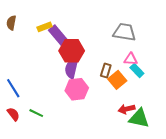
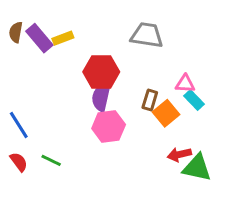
gray trapezoid: (124, 32) -> (147, 35), moved
purple rectangle: (58, 35) -> (39, 38), moved

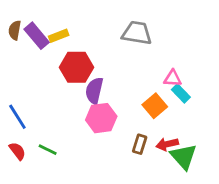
red hexagon: (101, 72) -> (76, 67), moved
brown rectangle: (150, 100) -> (140, 144), moved
green triangle: (197, 168) -> (184, 157), turned 36

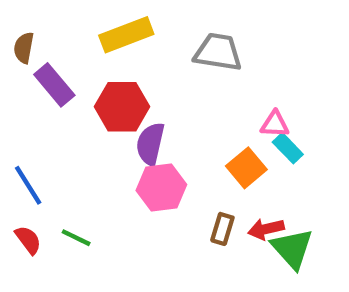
purple rectangle: (37, 36) -> (54, 85), moved
yellow rectangle: (59, 36) -> (126, 35), moved, size x1.6

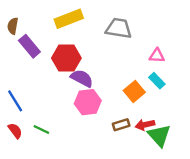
pink triangle: (275, 124) -> (157, 56), moved
purple semicircle: (150, 144) -> (82, 78), turned 105
brown rectangle: (222, 229) -> (121, 125), turned 56

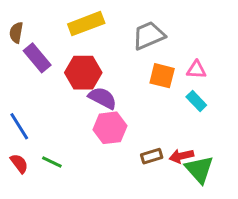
gray trapezoid: (119, 28) -> (149, 36), turned -32
orange square: (134, 91) -> (162, 76), moved, turned -36

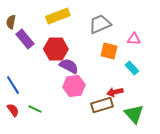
pink triangle: (196, 70) -> (134, 39), moved
brown rectangle: (152, 156) -> (102, 105), size x1.5
red arrow: (181, 156) -> (115, 92), moved

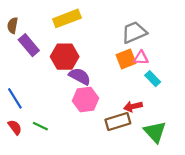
gray trapezoid: (100, 24) -> (134, 32), moved
pink triangle: (134, 39) -> (141, 58), moved
orange square: (109, 51) -> (126, 59), turned -36

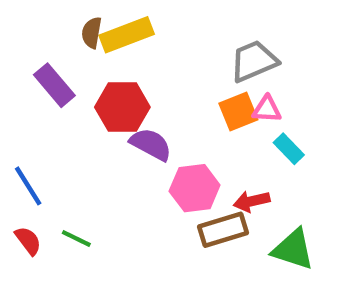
brown semicircle: (13, 25) -> (92, 33), moved
pink hexagon: (85, 99) -> (195, 188), moved
green triangle: (155, 132) -> (293, 249), turned -30

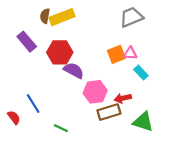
gray trapezoid: (254, 61) -> (131, 17), moved
blue line: (28, 186) -> (33, 104), moved
green line: (76, 239) -> (61, 128), moved

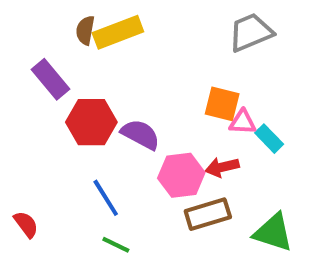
red hexagon: (60, 52) -> (91, 122), moved
pink triangle: (130, 53) -> (243, 122), moved
orange square: (116, 54) -> (222, 104), turned 36
red arrow: (123, 98) -> (222, 167), moved
blue line: (33, 104) -> (106, 198), moved

